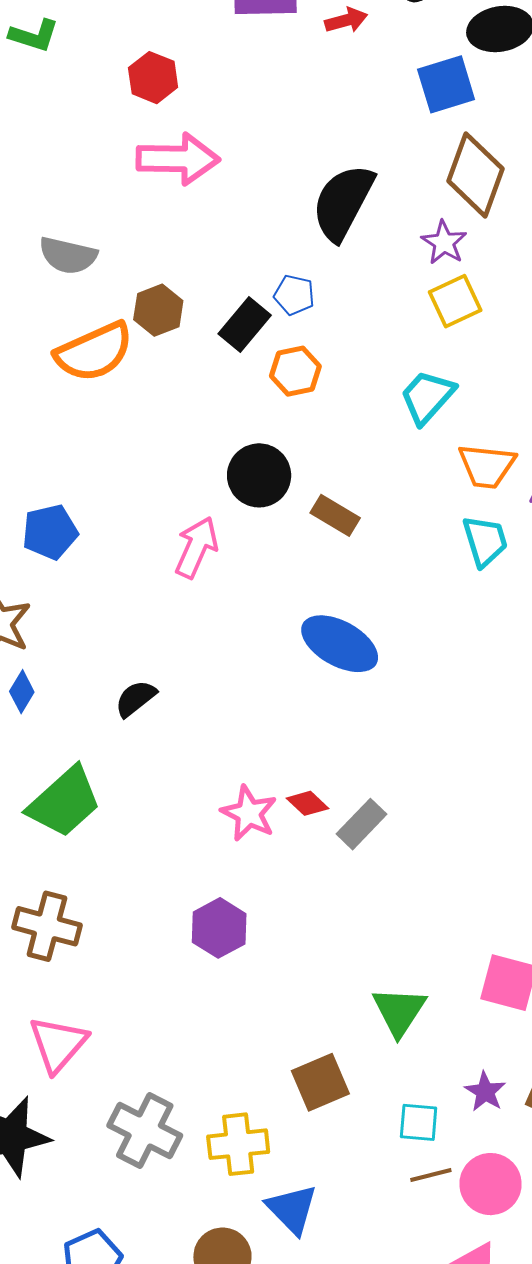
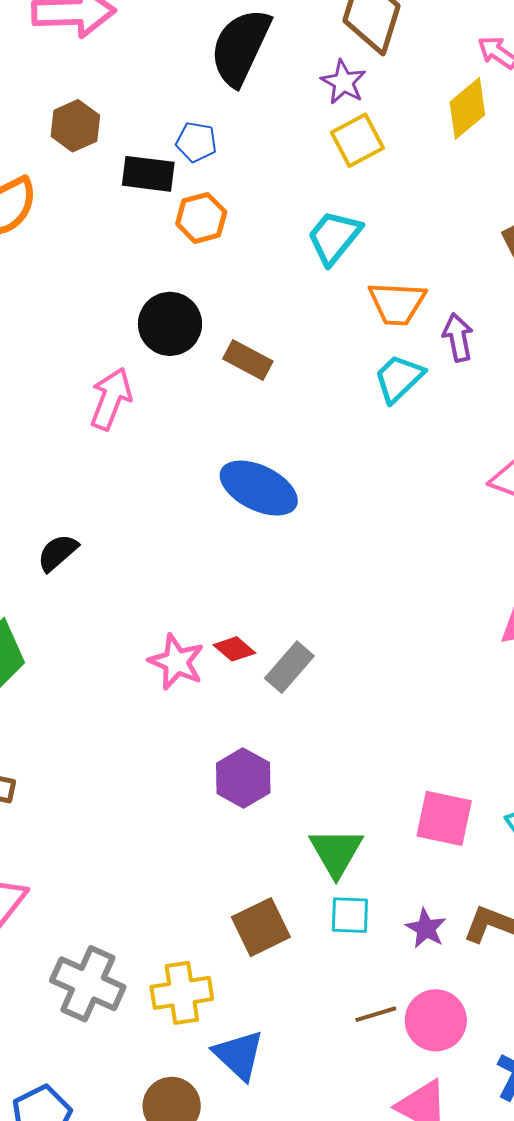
brown hexagon: (158, 310) -> (75, 126), moved
black rectangle: (245, 324) -> (148, 174), turned 60
cyan trapezoid: (485, 541) -> (399, 378), turned -114
purple hexagon: (219, 928) -> (243, 778), moved
cyan square: (419, 1122) -> (350, 915), moved

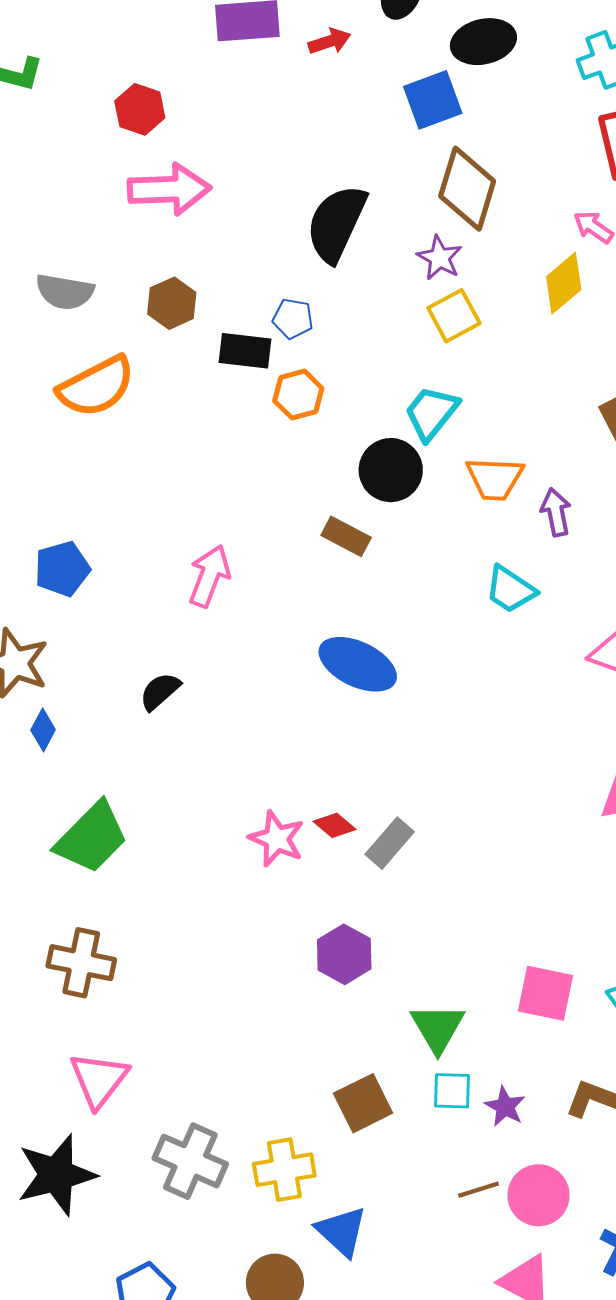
black circle: (170, 324) -> (391, 470), moved
cyan trapezoid: (399, 378) -> (510, 589), moved, turned -102
black semicircle: (58, 553) -> (160, 691), moved
purple star: (426, 928) -> (505, 1106), moved

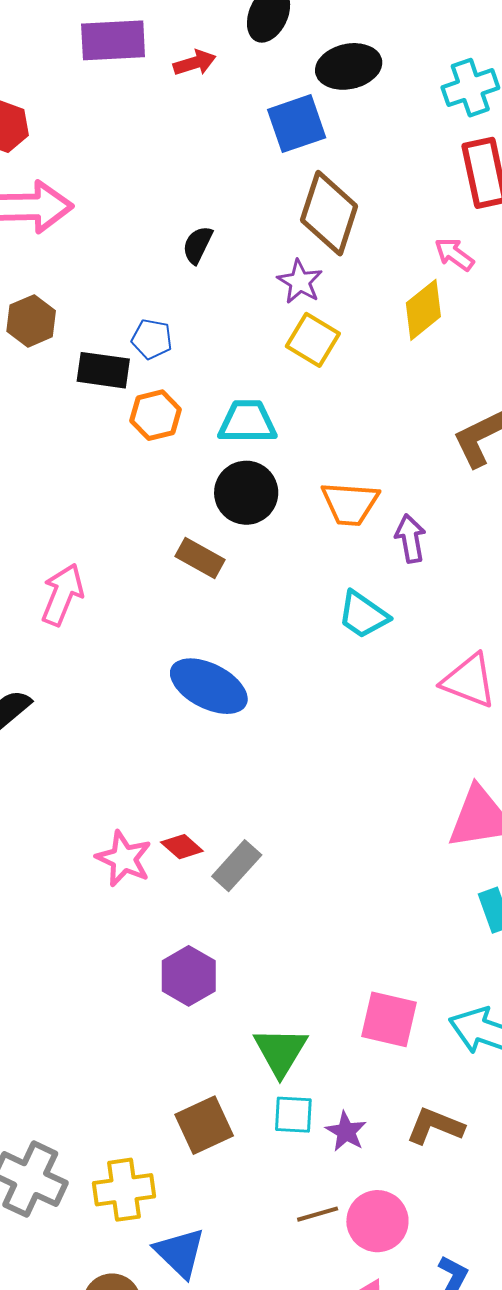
black semicircle: (336, 223) -> (197, 245), size x0.5
yellow square: (454, 316) -> (313, 340), turned -32
cyan trapezoid: (431, 413) -> (247, 422), moved, turned 50

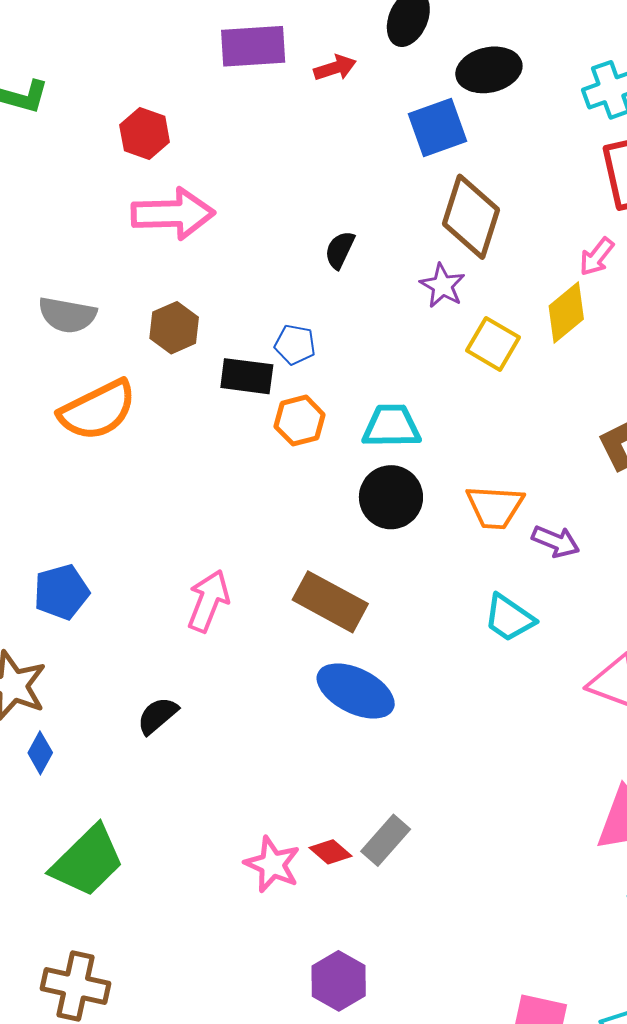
pink arrow: (454, 254) -> (597, 257), turned -87
yellow square: (313, 340) -> (493, 344), moved
purple arrow: (410, 539) -> (556, 541), turned 123
brown rectangle: (200, 558) -> (330, 602), moved, size x1.5
gray rectangle: (237, 866) -> (386, 840), moved

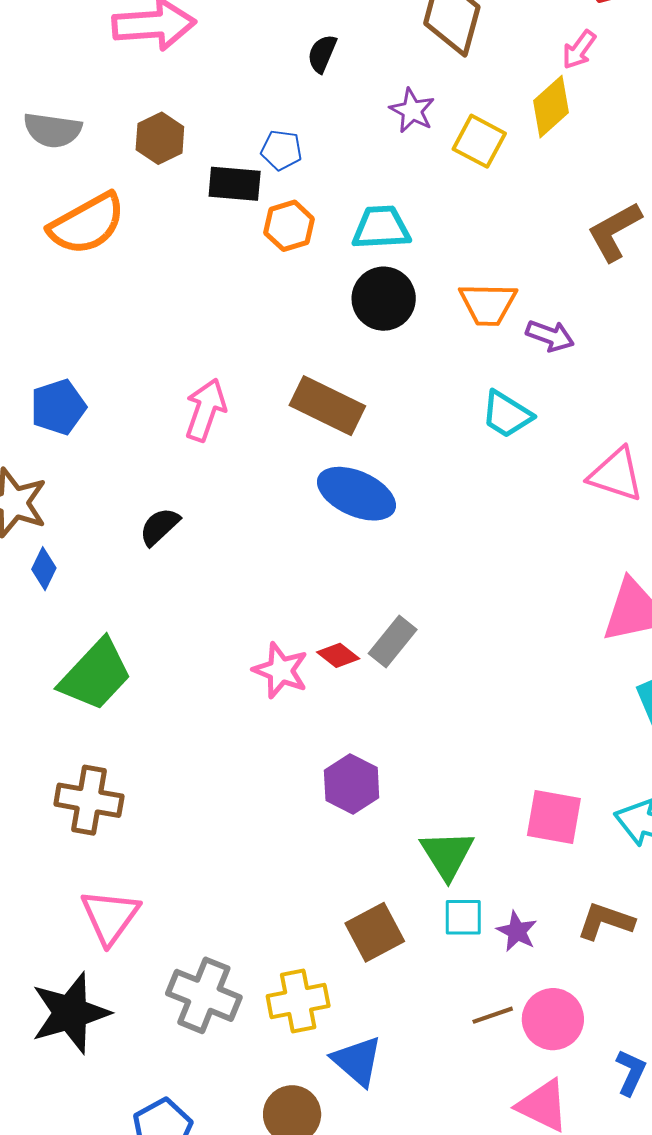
purple star: (442, 286) -> (412, 110), moved

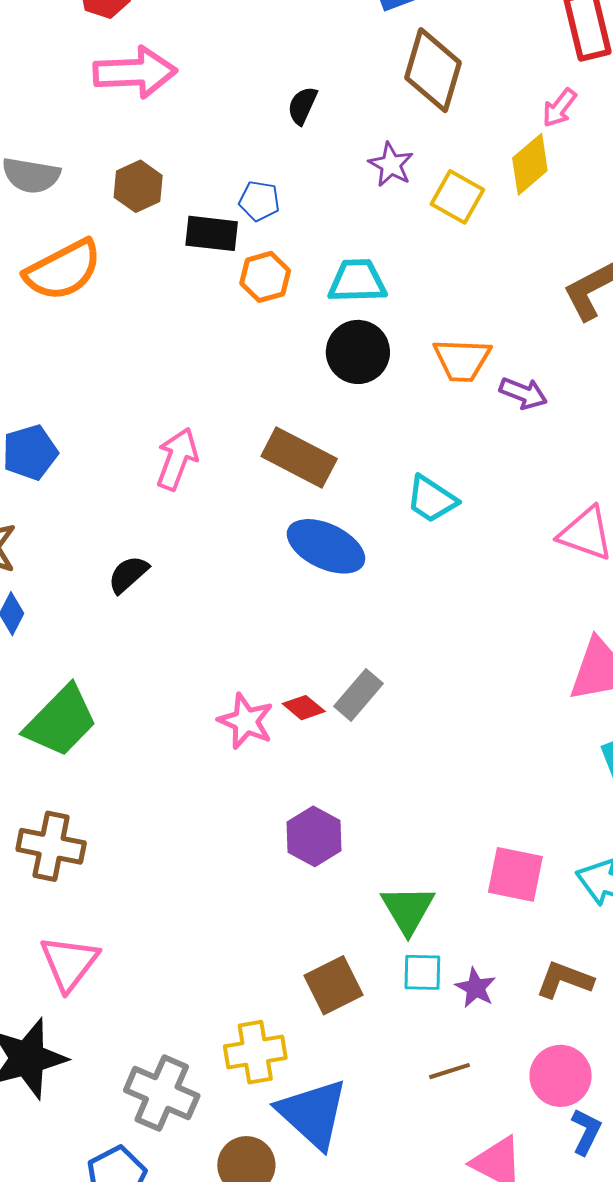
cyan trapezoid: (507, 414) -> (431, 499), moved
gray cross: (204, 995) -> (162, 1093), moved
pink circle: (553, 1019) -> (561, 1076), moved
blue triangle: (357, 1061) -> (313, 1113), size x1.4

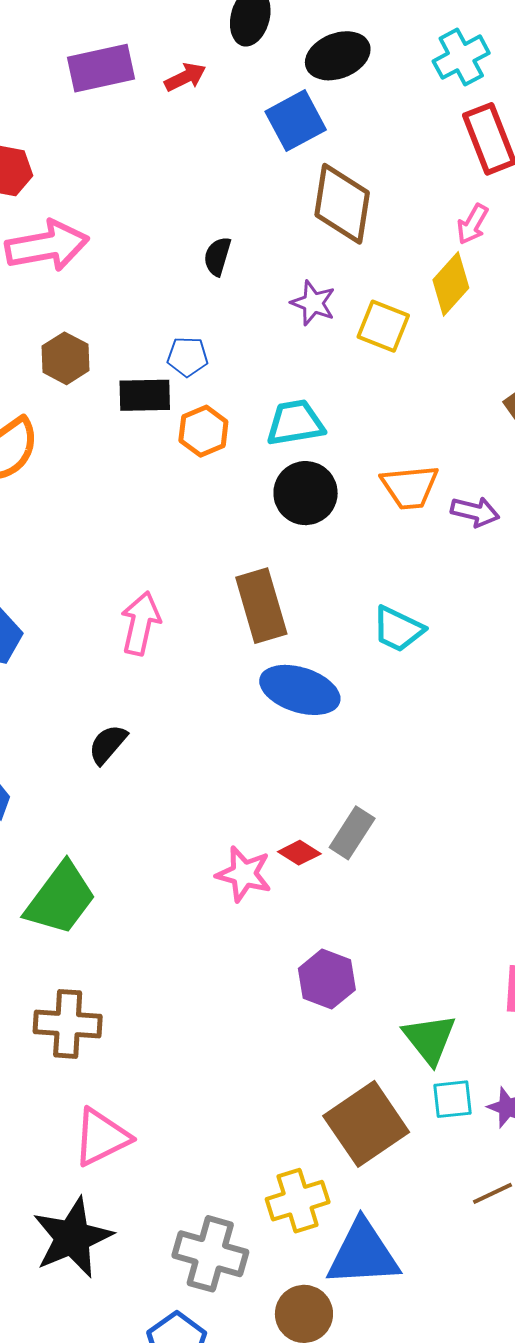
brown rectangle: (299, 458) -> (261, 606), turned 54
pink triangle: (69, 963) -> (101, 1137), turned 34
brown square: (334, 985) -> (366, 1124), size x1.4
blue triangle: (313, 1113) -> (363, 1254), turned -38

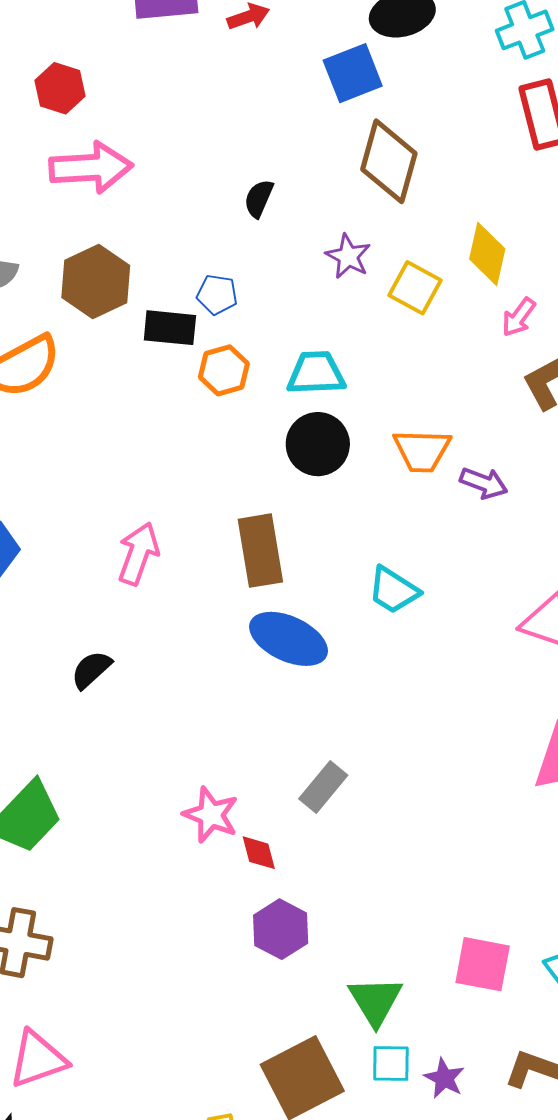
pink arrow: (472, 224) -> (519, 317), moved
yellow diamond: (451, 284) -> (487, 254), turned -36
brown hexagon: (66, 358) -> (96, 281), size x1.4
red diamond: (299, 853) -> (259, 853), moved, turned 36

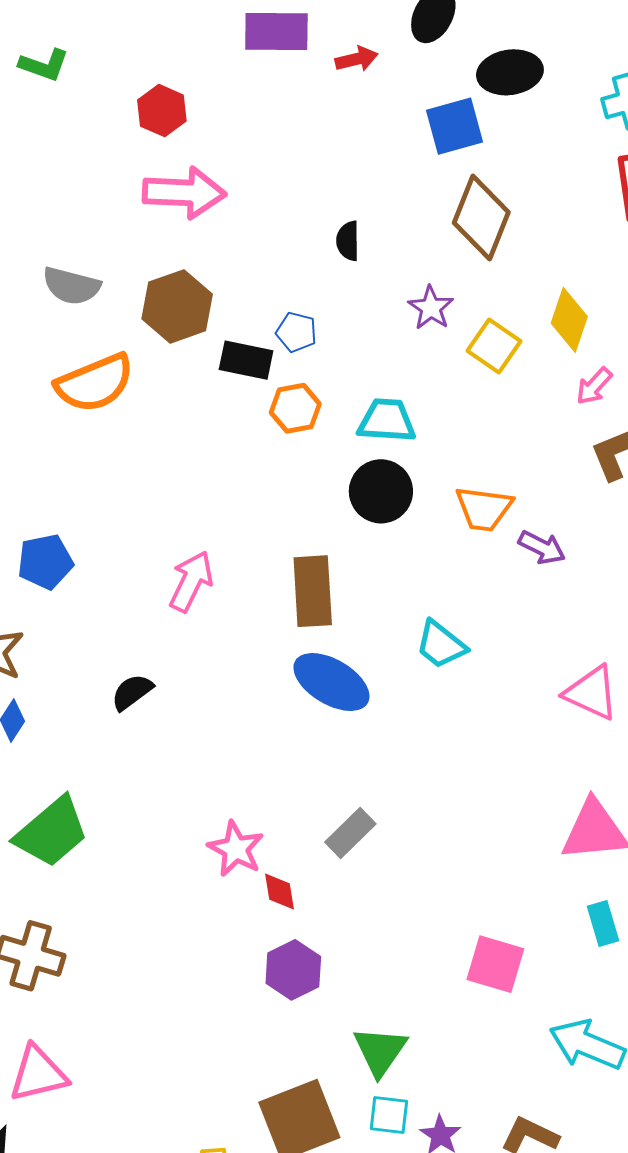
black semicircle: (259, 198) -> (348, 241), turned -30
pink square: (483, 964) -> (495, 964), moved

